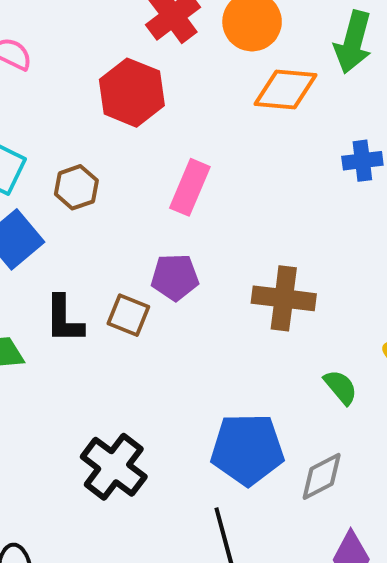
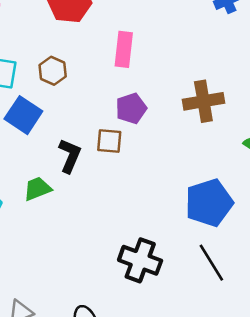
black L-shape: (64, 319) -> (70, 156), turned -140
black cross: (114, 467) -> (140, 260), moved

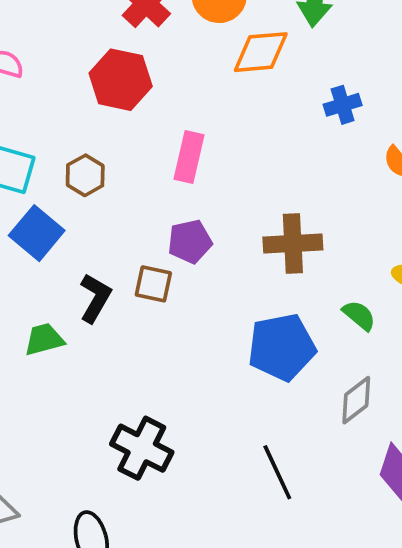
blue pentagon: (209, 203) -> (282, 347), moved
black cross: (140, 260) -> (142, 448), moved

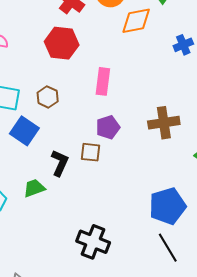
blue pentagon: (282, 347) -> (167, 206), moved

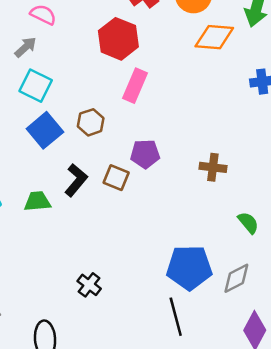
pink rectangle: (103, 81) -> (135, 86), moved
brown hexagon: (48, 97) -> (91, 122), moved
brown cross: (164, 123) -> (213, 167), size x0.7
black cross: (93, 242) -> (89, 285), size x0.6

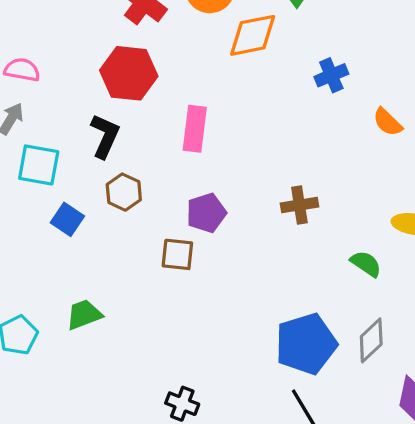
pink rectangle: (135, 86) -> (195, 129), moved
blue square: (45, 130) -> (67, 219), size x0.7
black L-shape: (76, 180) -> (105, 136), moved

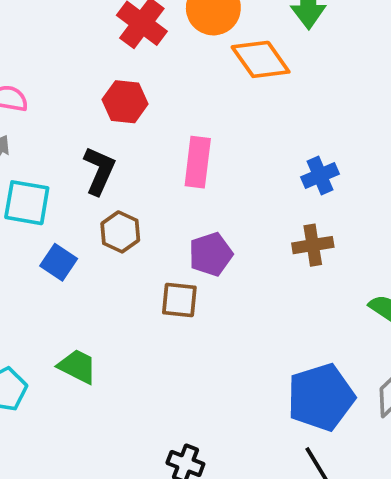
orange diamond: (253, 35) -> (261, 59), turned 66
red hexagon: (129, 73) -> (125, 102), size x0.7
blue cross: (331, 75) -> (320, 176), moved
green trapezoid: (84, 315) -> (77, 366), turned 48

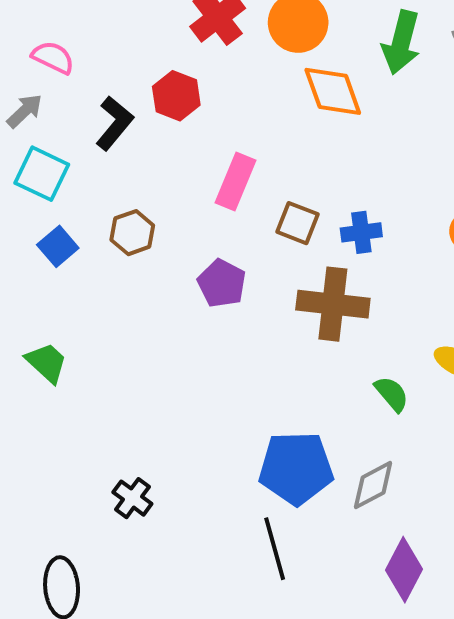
black L-shape: (99, 171) -> (114, 123), moved
brown cross: (313, 245) -> (333, 304), size x1.6
purple pentagon: (211, 254) -> (222, 283), turned 30
brown square: (179, 300) -> (298, 223), moved

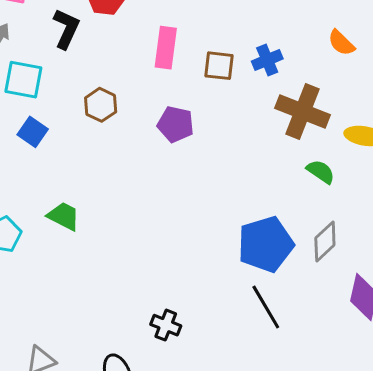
blue square: (58, 246) -> (33, 132), moved
brown cross: (333, 304) -> (302, 111), moved, turned 30
black cross: (132, 498) -> (166, 325), moved

